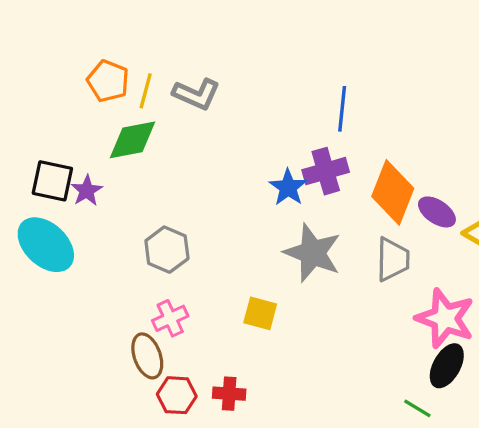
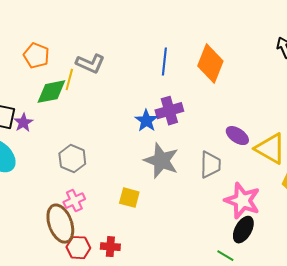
yellow line: (146, 91) -> (69, 80), moved
blue line: (342, 109) -> (164, 62), moved
orange diamond: (393, 192) -> (210, 64), moved
brown ellipse: (147, 356) -> (60, 224), size x1.4

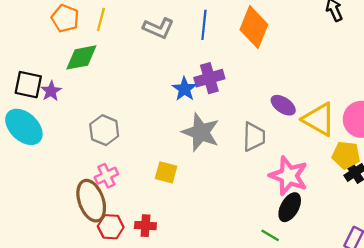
gray L-shape: (90, 64) -> (158, 28), moved
yellow line: (69, 80) -> (101, 19), moved

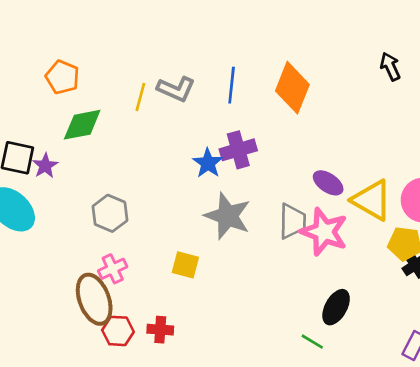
yellow line: (101, 19) -> (140, 97), moved
pink star: (289, 176) -> (324, 232), moved

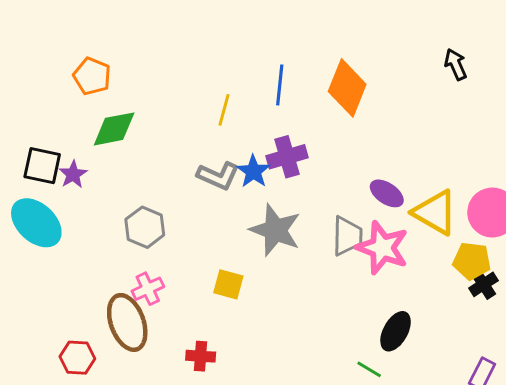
gray L-shape: (176, 89) -> (218, 176), moved
yellow line: (140, 97) -> (224, 110), moved
red hexagon: (118, 331) -> (77, 358), moved

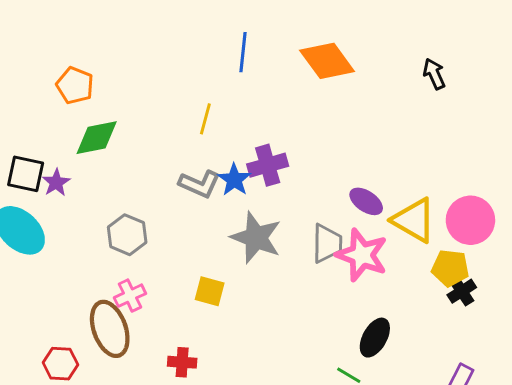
blue line: (280, 85) -> (243, 52), moved
orange diamond: (347, 88) -> (327, 61), moved, turned -58

